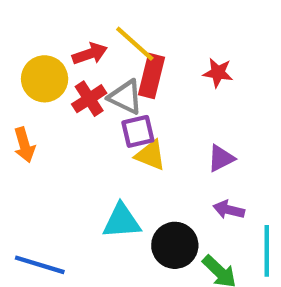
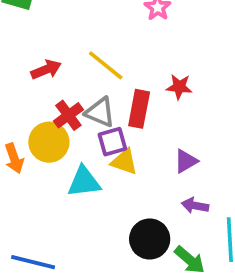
red arrow: (90, 54) -> (46, 70), moved
red rectangle: (152, 76) -> (139, 109), moved
yellow circle: (45, 79) -> (49, 142), moved
cyan triangle: (122, 221) -> (84, 182), moved

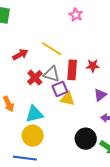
red star: (179, 87) -> (93, 66), moved
yellow circle: (49, 142) -> (33, 136), moved
cyan triangle: (84, 182) -> (34, 114), moved

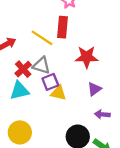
red star: (93, 66) -> (87, 57), size x1.5
red rectangle: (72, 70) -> (63, 27), moved
cyan triangle: (34, 114) -> (20, 91), moved

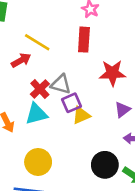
yellow line: (42, 38) -> (37, 42), moved
yellow triangle: (58, 93) -> (81, 115), turned -35

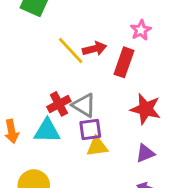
red arrow: (21, 60) -> (94, 49), moved

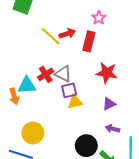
cyan triangle: (47, 131) -> (27, 85), moved

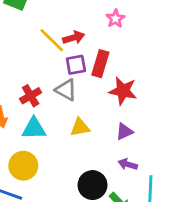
red rectangle: (89, 41) -> (100, 64), moved
red cross: (46, 74) -> (31, 96), moved
cyan triangle: (27, 85) -> (34, 128), moved
purple square: (69, 90) -> (76, 65), moved

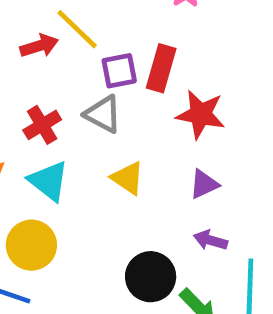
red arrow: (74, 38) -> (39, 46), moved
yellow triangle: (80, 127) -> (128, 178), turned 45
cyan triangle: (34, 128) -> (49, 181), turned 40

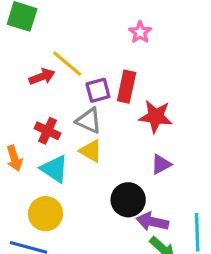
red cross: (42, 125) -> (48, 131), turned -30
yellow triangle: (128, 178) -> (91, 151), moved
purple arrow: (210, 240) -> (152, 222), moved, size x1.4
black circle: (151, 277) -> (128, 200), moved

